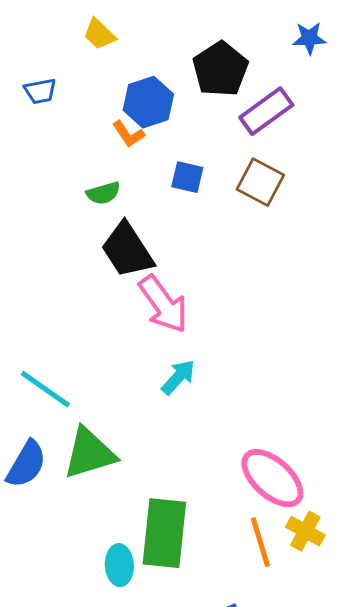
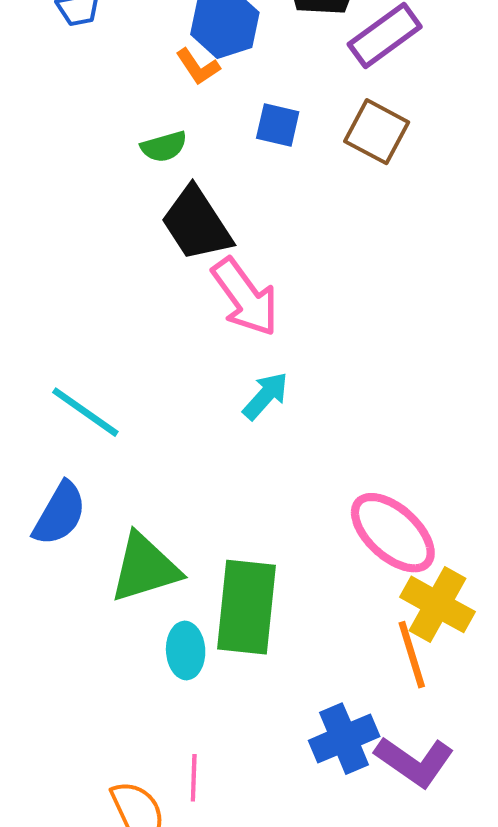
green triangle: (89, 453) -> (145, 568), moved
yellow cross: (305, 531) -> (438, 604), size x1.4
orange line: (260, 542) -> (412, 655), moved

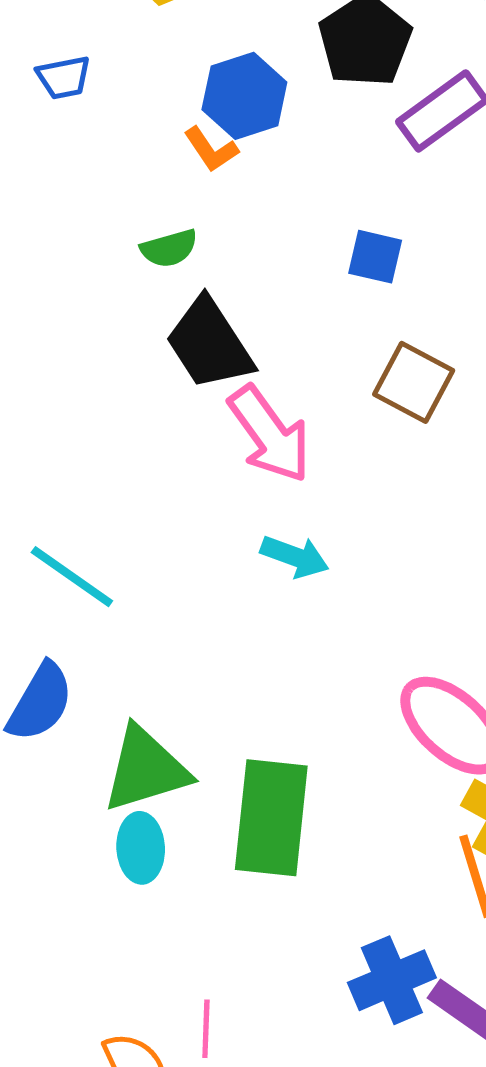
blue square: (278, 125) -> (375, 257), moved
brown square: (377, 132) -> (414, 382), moved
cyan arrow: (265, 396) -> (295, 556), turned 68
cyan ellipse: (186, 650) -> (141, 848), moved

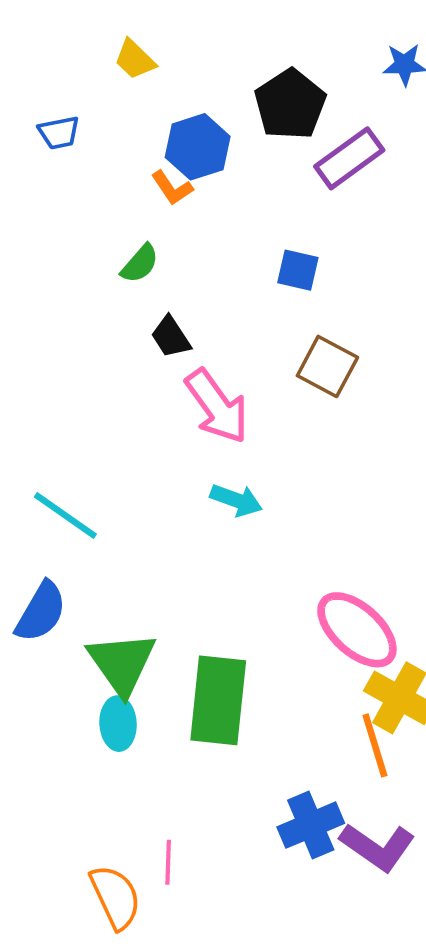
green semicircle: (169, 248) -> (140, 264), turned -33
black trapezoid: (209, 344) -> (171, 337), size x0.6
green triangle: (146, 769) -> (122, 663), turned -48

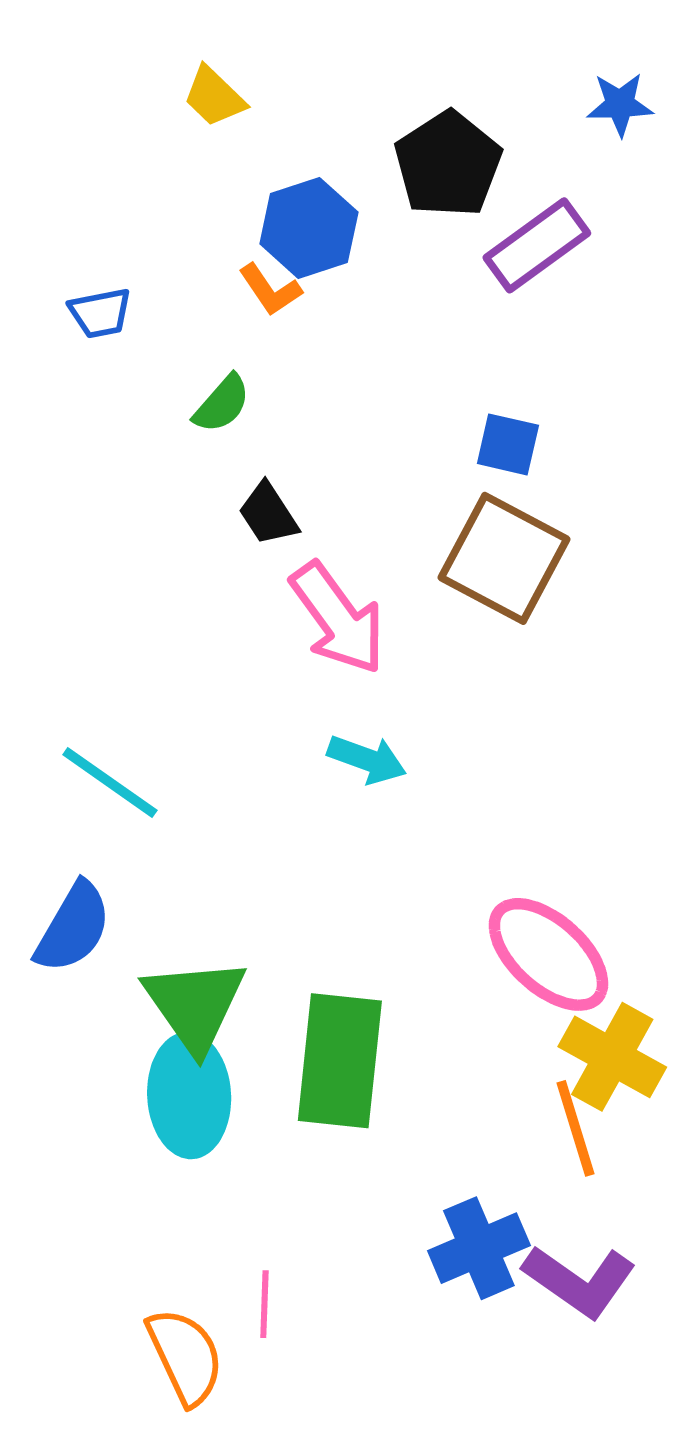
blue trapezoid: (59, 133) -> (100, 313), moved
blue square: (298, 270) -> (508, 444), moved
brown square: (327, 366) -> (504, 558), size x1.4
cyan ellipse: (118, 724) -> (189, 1096), size x1.5

